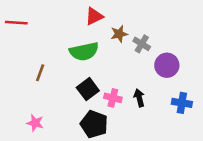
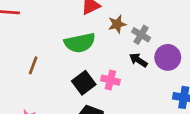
pink cross: (113, 98) -> (110, 80), moved
black arrow: (139, 98) -> (138, 60), moved, turned -42

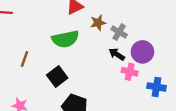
pink cross: (110, 80) -> (130, 72), moved
black square: (84, 83) -> (57, 76), moved

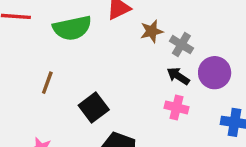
green semicircle: (65, 39) -> (72, 28), moved
pink cross: (130, 72) -> (176, 107), moved

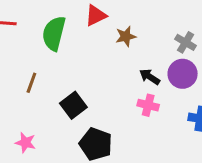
green semicircle: (72, 28) -> (54, 33), turned 116
gray cross: (181, 45) -> (186, 42), moved

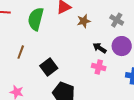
gray cross: (186, 42) -> (117, 20), moved

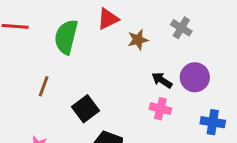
gray cross: (117, 20) -> (181, 28), moved

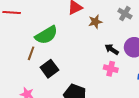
green semicircle: (66, 37) -> (46, 35), moved, turned -135
black square: (86, 109) -> (49, 69), moved

